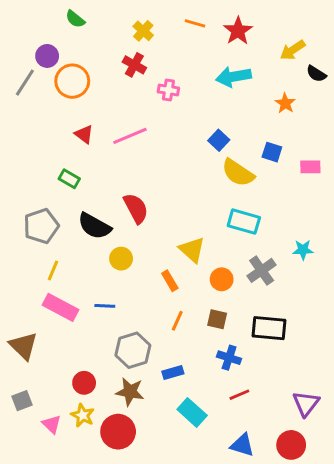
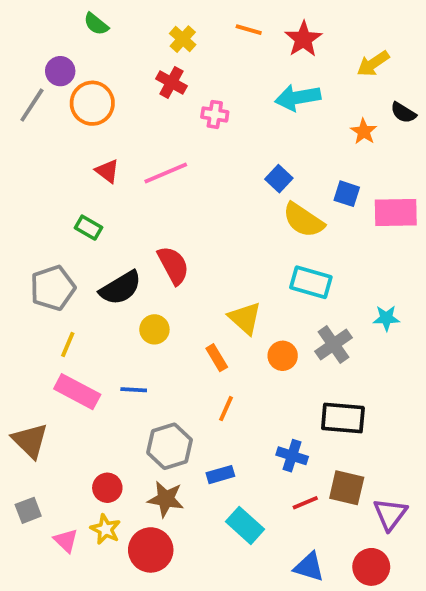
black semicircle: (316, 74) -> (403, 113), moved
pink rectangle: (310, 167) -> (396, 213), size x1.6
black semicircle: (94, 226) -> (121, 288), turned -60
brown square: (217, 319) -> (347, 488), moved, size x1.4

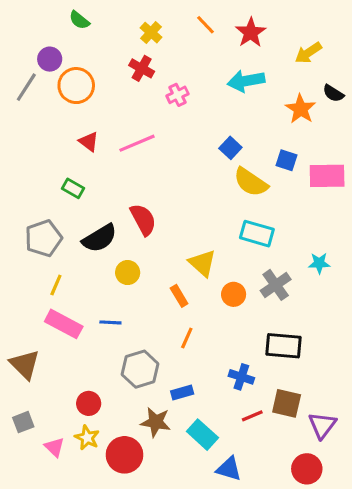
orange line: (249, 30) -> (206, 25), turned 30
pink cross: (215, 114) -> (177, 95), turned -35
orange star: (364, 131) -> (301, 109), size x1.4
brown star: (166, 499) -> (156, 422), moved
blue triangle: (309, 567) -> (229, 469), moved

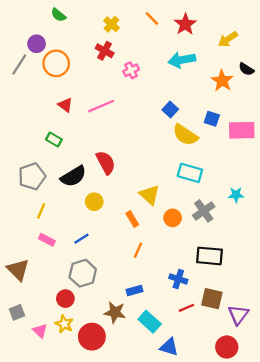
blue line: (110, 322) -> (82, 239), turned -35
pink rectangle: (64, 324) -> (47, 240), size x0.6
gray hexagon: (140, 369) -> (83, 273), moved

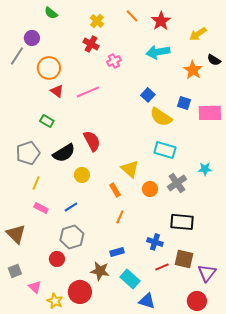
orange circle: (56, 63) -> (49, 68), moved
yellow star: (64, 324) -> (55, 301), moved

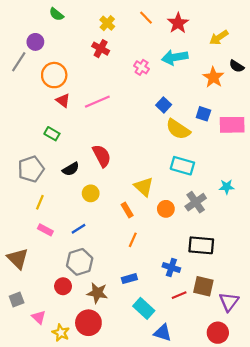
pink cross: (114, 61) -> (142, 67), moved, turned -32
black semicircle: (64, 153) -> (71, 169), size x0.7
brown star: (100, 271) -> (97, 293), moved

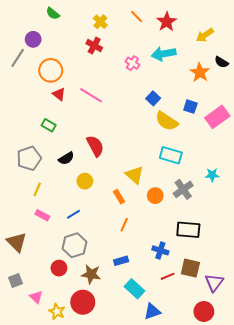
pink line: (97, 102) -> (91, 95), turned 55
pink rectangle: (232, 125) -> (217, 117), turned -35
blue triangle: (163, 333) -> (152, 312), turned -36

